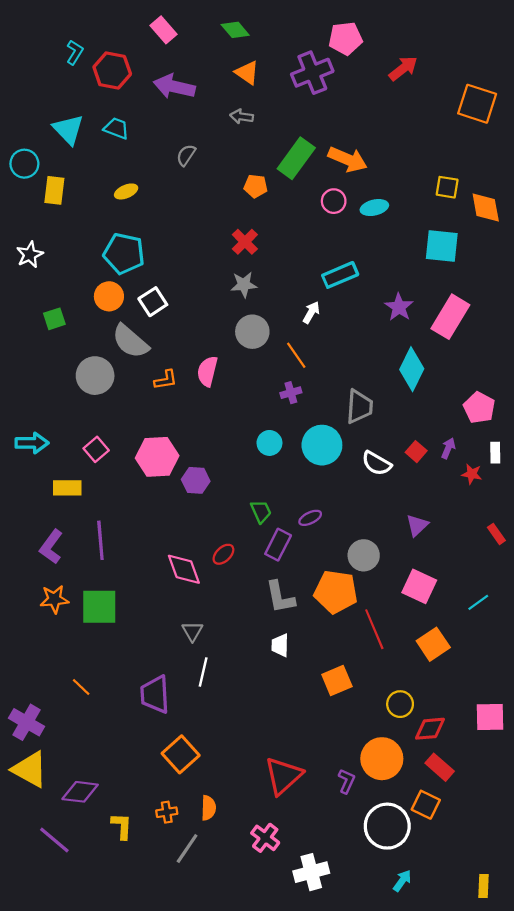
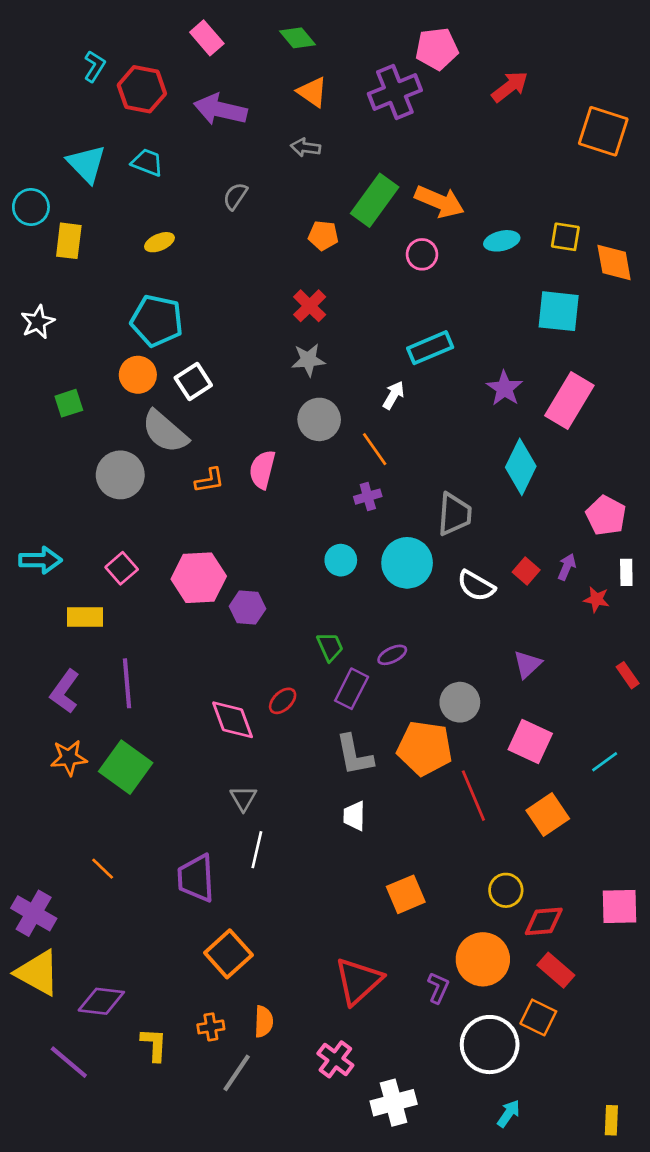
cyan ellipse: (374, 208) -> (502, 241), moved
green square: (99, 607) -> (126, 767), turned 36
orange square: (337, 681) -> (406, 894), moved

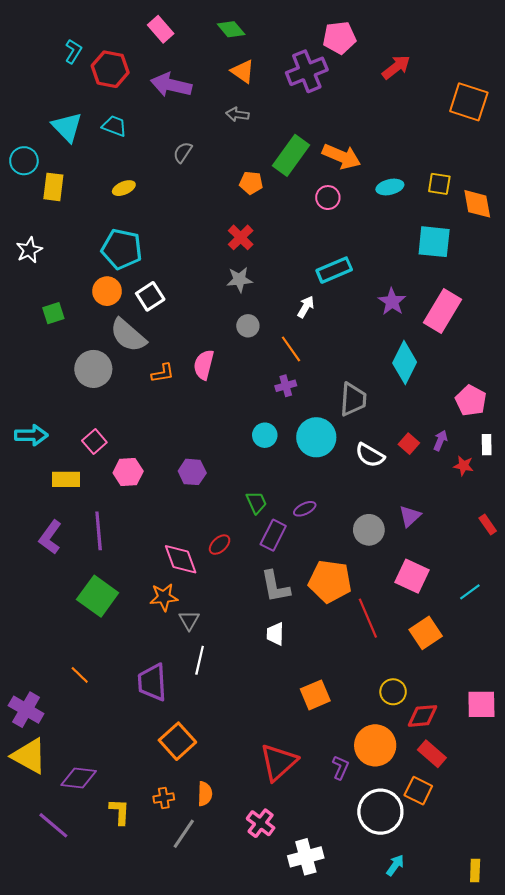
gray circle: (319, 419) -> (248, 326), size x0.7
pink hexagon: (199, 578) -> (128, 472), moved, size x0.7
gray circle: (460, 702) -> (369, 530), moved
orange star: (69, 758) -> (164, 597), moved

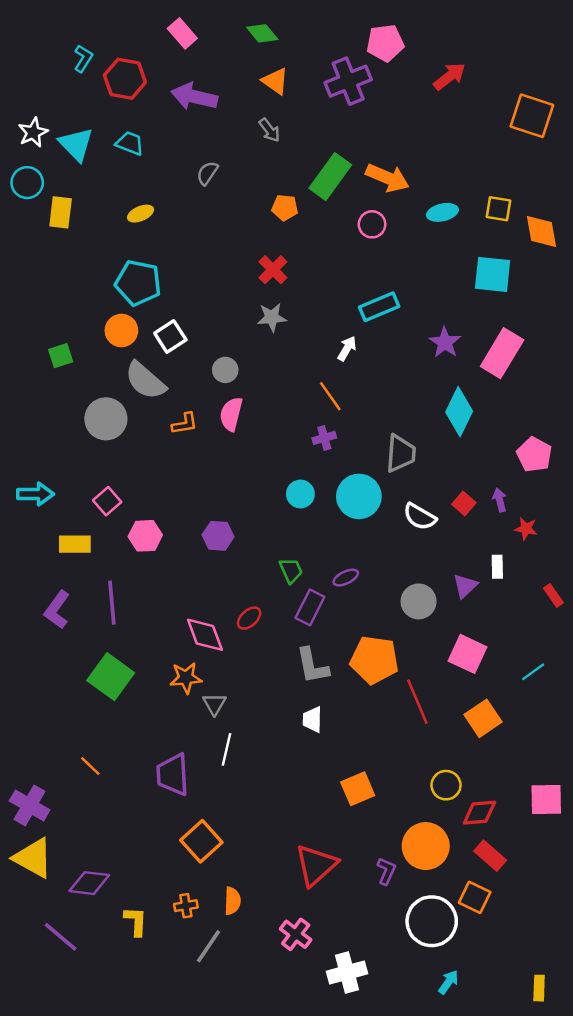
gray arrow: (237, 114) -> (269, 130), turned -135
white star: (29, 250) -> (33, 132), moved
gray circle: (248, 326) -> (225, 370), moved
purple arrow: (440, 440) -> (500, 500), turned -36
white rectangle: (487, 445) -> (497, 567), moved

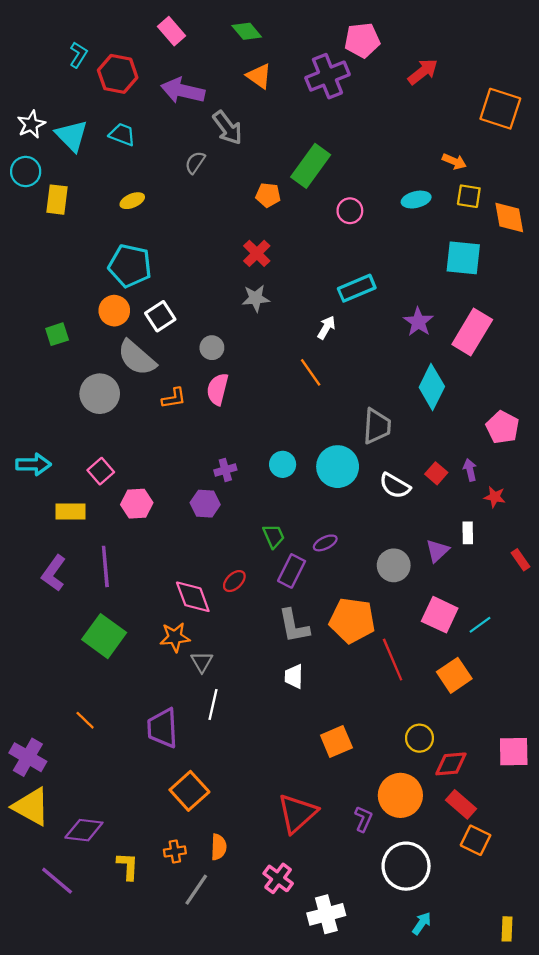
gray arrow: (269, 130) -> (228, 128), moved, size x1.5
orange arrow: (388, 178) -> (454, 161), moved, size x0.6
purple cross: (324, 438) -> (225, 470), moved
cyan line: (533, 672) -> (480, 625), moved
orange square: (475, 897) -> (476, 840), moved

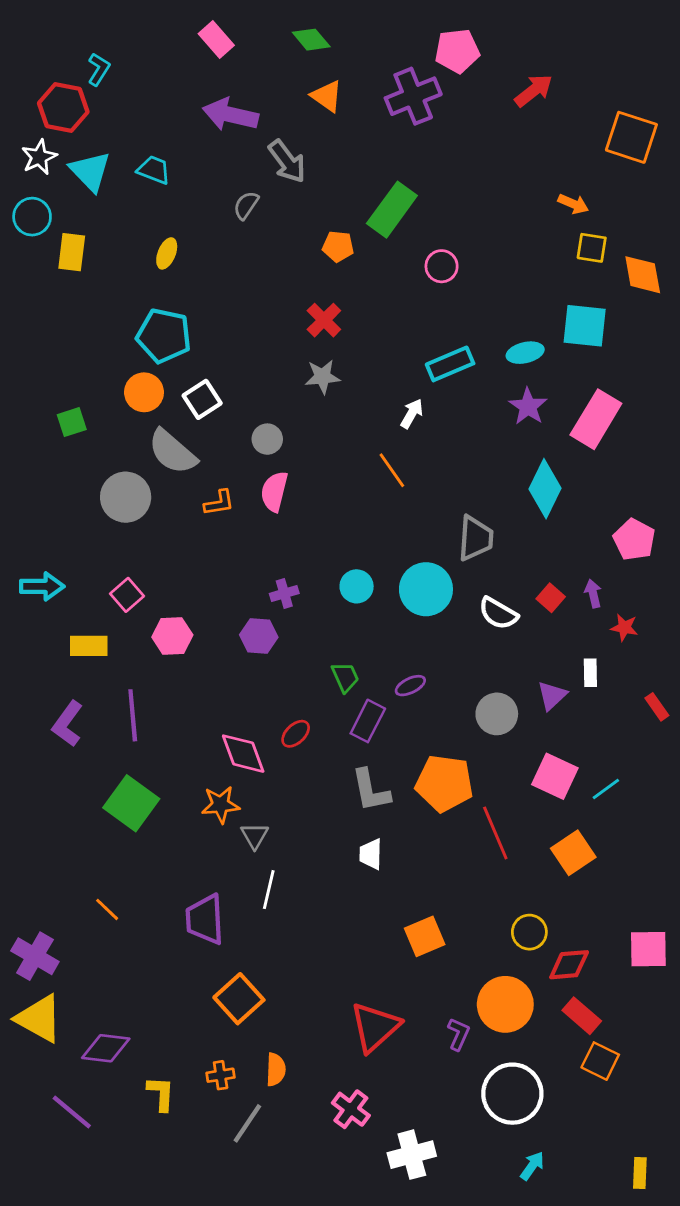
red hexagon: (118, 74) -> (63, 108), moved
cyan ellipse: (416, 200) -> (525, 353), moved
yellow ellipse: (132, 201) -> (167, 253), turned -45

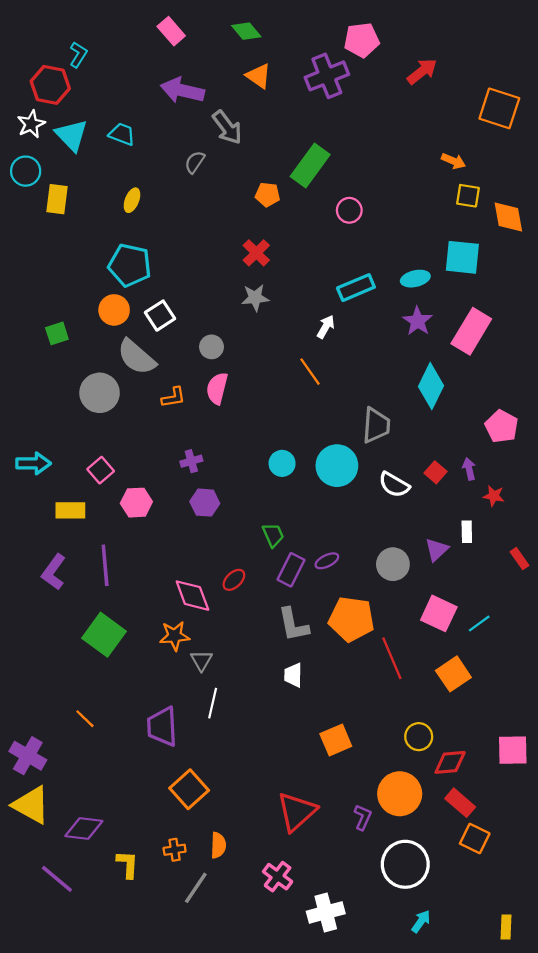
purple cross: (284, 593) -> (191, 461), moved
purple ellipse: (410, 686) -> (327, 561), moved

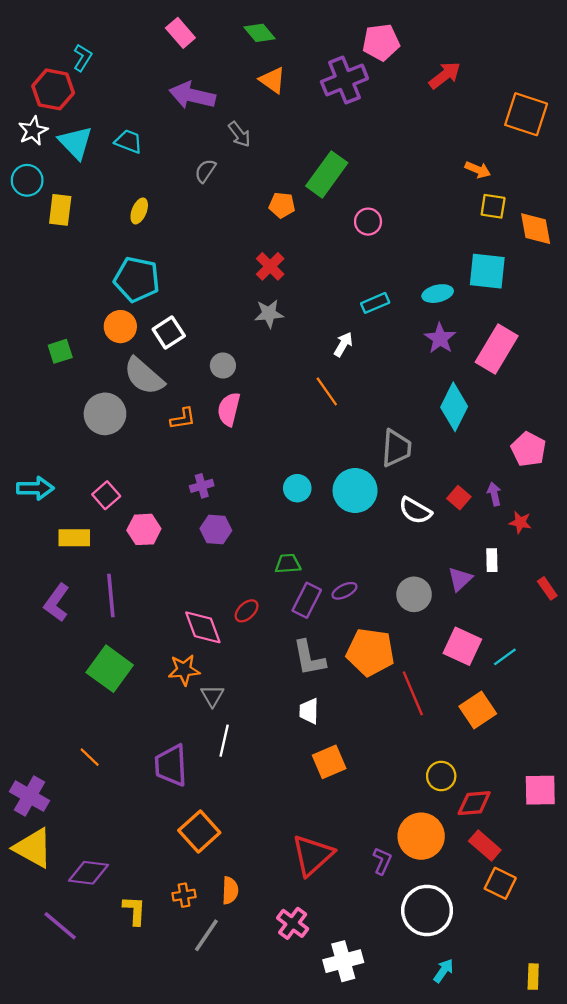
gray arrow: (227, 127) -> (239, 134), size x0.7
cyan rectangle: (356, 288) -> (375, 303), size x0.7
green trapezoid: (273, 535) -> (288, 564), turned -70
orange square: (336, 740) -> (329, 762), moved

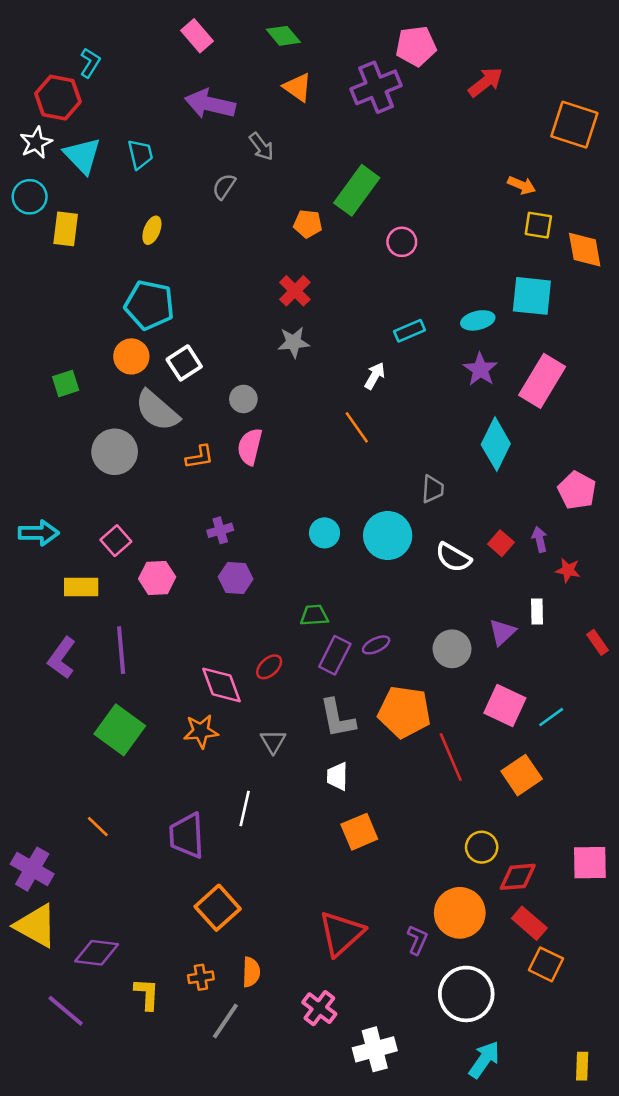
cyan trapezoid: (129, 141) -> (140, 154), turned 56
gray trapezoid: (396, 448) -> (433, 489), size x0.7
gray triangle: (212, 696) -> (273, 742), moved
cyan arrow: (444, 971) -> (484, 1060), size x1.4

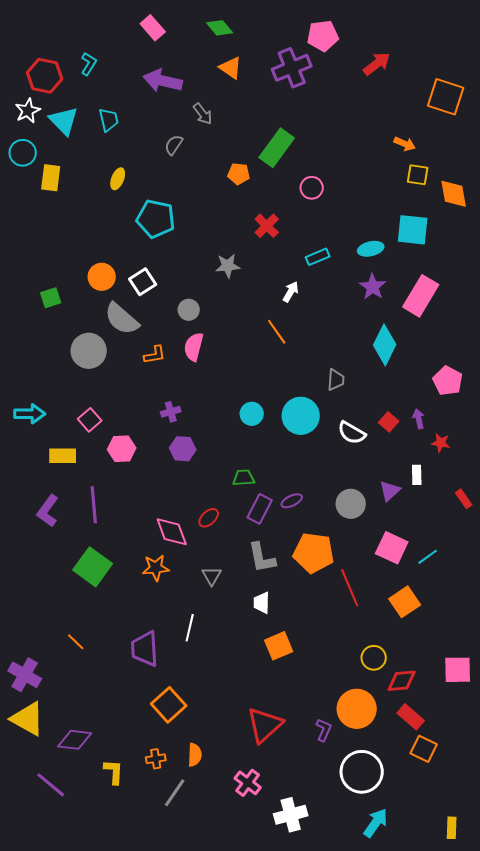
cyan L-shape: (90, 63) -> (89, 64), moved
red cross: (295, 291) -> (267, 226), moved
cyan pentagon: (149, 305) -> (156, 219), moved

